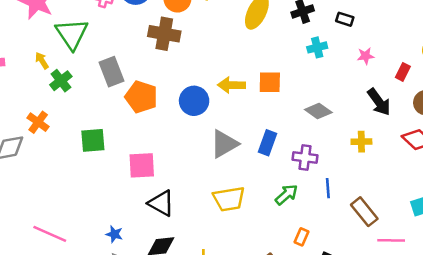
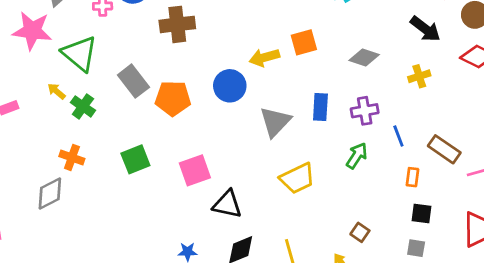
orange rectangle: (302, 237) -> (412, 177), moved

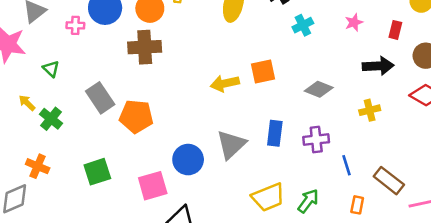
black arrow: (425, 29) -> (378, 66), turned -44
green triangle: (80, 54) -> (51, 69), size x0.5
blue circle: (230, 86) -> (188, 160), moved
green arrow: (357, 156) -> (308, 201), moved
yellow trapezoid: (297, 178) -> (268, 197), moved

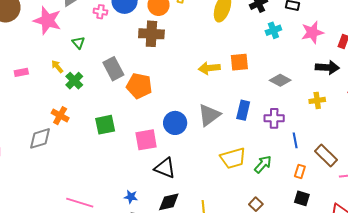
pink star: (354, 22) -> (312, 32), size x1.6

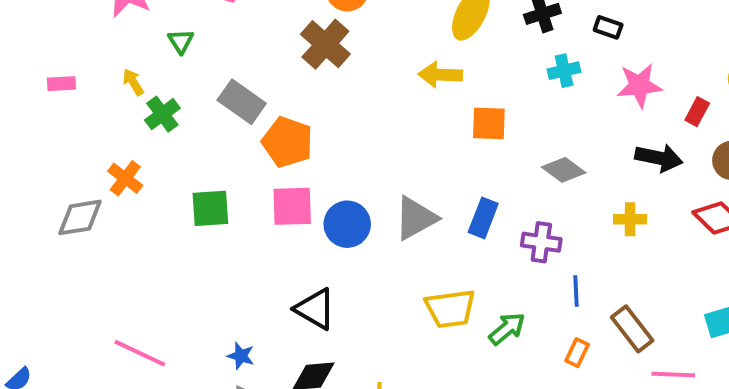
brown cross: (151, 34) -> (325, 44), turned 30
yellow arrow: (209, 68) -> (440, 75), moved
gray rectangle: (113, 69) -> (242, 102), turned -35
pink square: (146, 140) -> (292, 206), moved

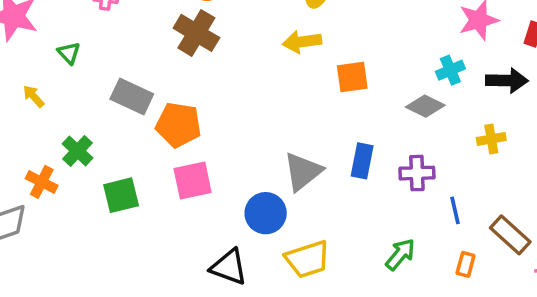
cyan cross: (564, 71) -> (450, 70), moved
green cross: (162, 114) -> (77, 151), moved
blue circle: (347, 224) -> (266, 213), moved
yellow trapezoid: (450, 309) -> (307, 259), moved

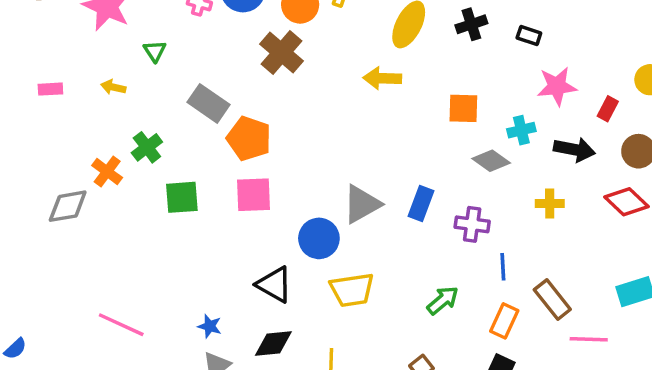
orange square: (352, 77) -> (463, 108), moved
yellow arrow: (34, 96) -> (113, 87), turned -45
orange rectangle: (466, 264) -> (504, 321), size x1.4

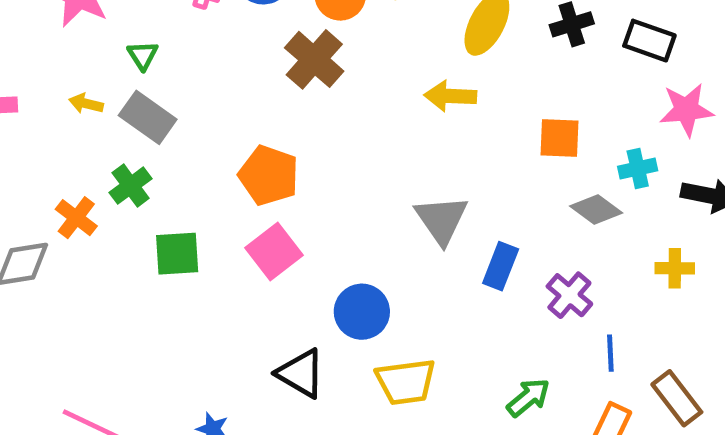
black rectangle: (529, 36) -> (649, 41), size x1.5
gray rectangle: (208, 103) -> (148, 117), moved
pink square: (254, 195) -> (274, 252), turned -36
gray triangle: (362, 204) -> (441, 220), moved, turned -36
purple cross: (472, 224) -> (569, 295), turned 32

